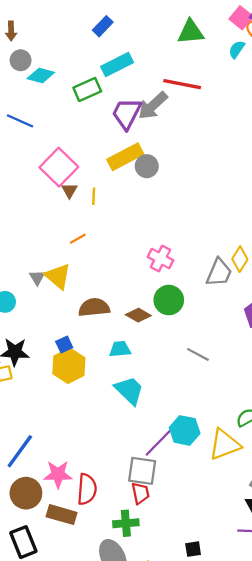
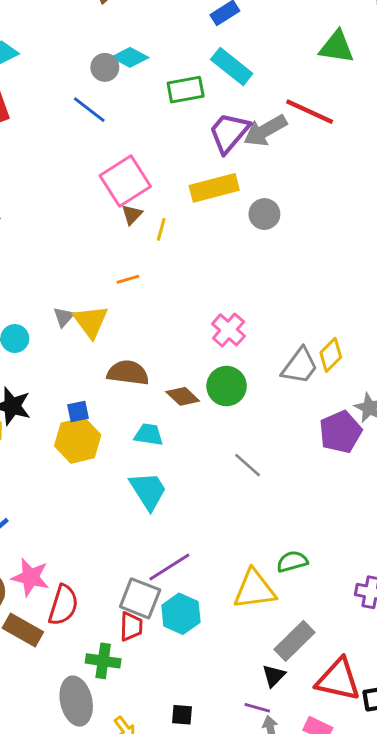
gray circle: (21, 60) -> (105, 67), moved
cyan rectangle: (117, 65) -> (232, 66), turned 52
gray circle: (147, 166) -> (264, 214), moved
cyan hexagon: (185, 430) -> (181, 614), moved

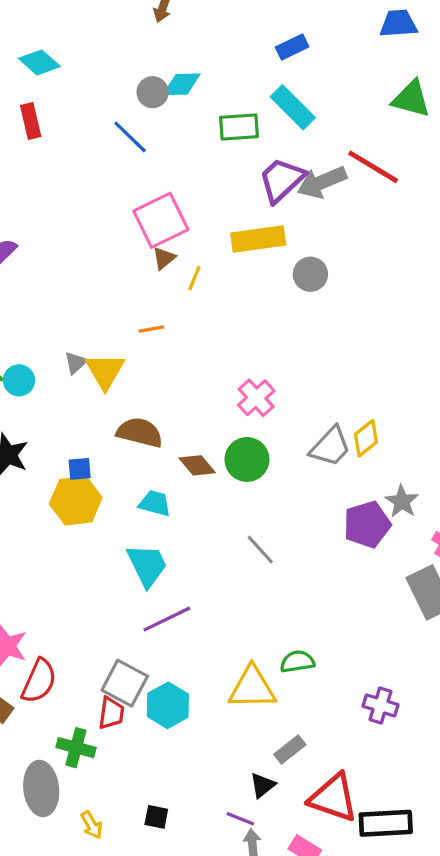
cyan diamond: (130, 57) -> (182, 84), turned -36
purple line: (169, 567) -> (167, 619), moved
gray rectangle: (295, 641) -> (290, 750), size x0.7

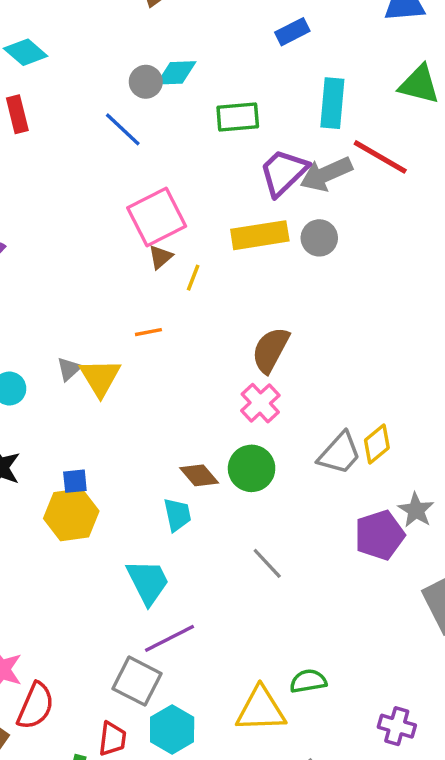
cyan rectangle: (293, 107) -> (332, 103), moved, turned 51
gray circle: (310, 274) -> (319, 238), moved
brown semicircle: (140, 432) -> (271, 350), moved, turned -75
cyan trapezoid: (155, 503) -> (177, 515), moved, turned 64
gray square: (125, 683) -> (137, 681), moved

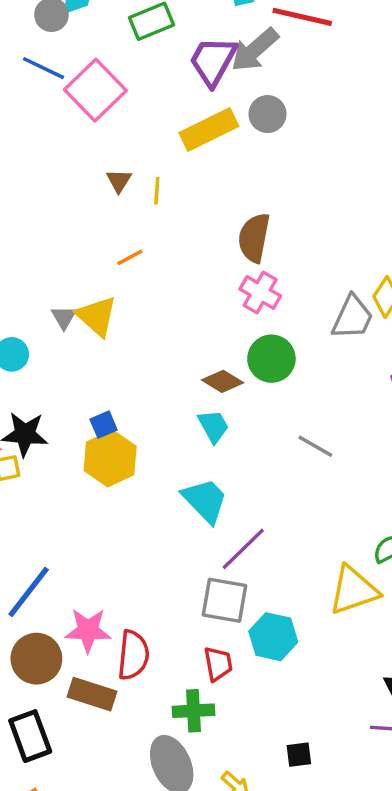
pink square: (157, 217) -> (95, 90), moved

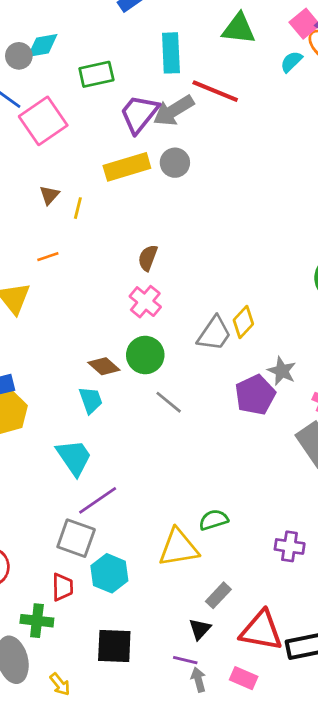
brown semicircle: (254, 238) -> (148, 258), size x0.7
gray line: (315, 446) -> (169, 402), moved
black square: (299, 755) -> (114, 646), moved, size x1.8

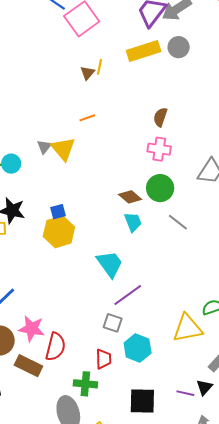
yellow line: (78, 208) -> (99, 67), moved
pink cross: (145, 302) -> (159, 149), turned -30
cyan trapezoid: (91, 400) -> (133, 222), moved
gray square: (76, 538) -> (113, 323), size x0.7
purple line: (185, 660) -> (185, 393), moved

